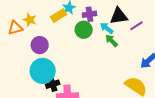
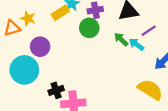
purple line: (136, 26) -> (149, 31), moved
cyan arrow: (107, 28) -> (136, 44), moved
cyan circle: (43, 71) -> (24, 70), moved

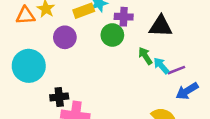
purple line: (149, 31) -> (176, 70), moved
purple circle: (40, 47) -> (65, 37), moved

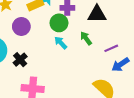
cyan arrow: (161, 66) -> (61, 43), moved
black cross: (59, 97) -> (20, 60), moved, turned -32

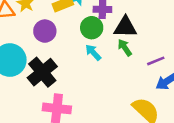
black triangle: (97, 14) -> (125, 27), moved
black cross: (20, 60) -> (42, 72), size x1.6

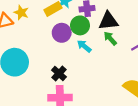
purple circle: (45, 31) -> (62, 33), moved
black cross: (42, 72) -> (59, 74), moved, size x0.6

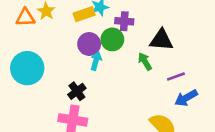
black triangle: (108, 21) -> (161, 40), moved
cyan arrow: (84, 46) -> (96, 61), moved, turned 56

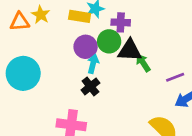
yellow rectangle: (84, 14) -> (80, 16), turned 30
black triangle: (161, 40) -> (130, 50), moved
black cross: (77, 91) -> (90, 86), moved

